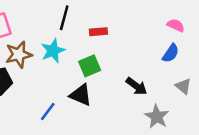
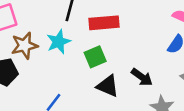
red rectangle: (98, 32) -> (104, 23), size x1.6
black triangle: (81, 95) -> (108, 86), moved

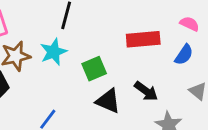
red rectangle: (104, 23) -> (143, 39), moved

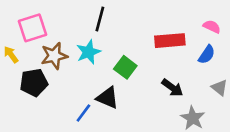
green square: (94, 69) -> (125, 67), turned -30
black triangle: (108, 101) -> (108, 98), moved

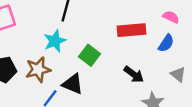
brown star: (54, 56) -> (38, 70), moved

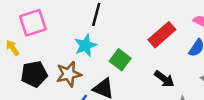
red rectangle: (131, 30) -> (162, 35), turned -36

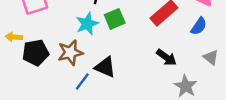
yellow arrow: (13, 48) -> (14, 37), moved, turned -49
green square: (120, 60) -> (115, 19), moved, turned 30

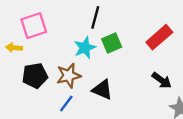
yellow arrow: (14, 37) -> (14, 48), moved
blue line: (82, 81) -> (66, 104), moved

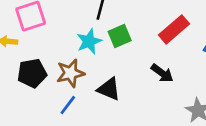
black arrow: (162, 80) -> (162, 73), moved

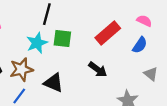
green square: (120, 36) -> (62, 38), turned 30

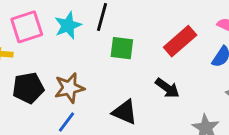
cyan star: (37, 43) -> (68, 25), moved
black triangle: (54, 83) -> (125, 112), moved

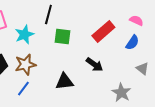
cyan star: (68, 25) -> (24, 35), moved
black triangle: (125, 112) -> (64, 82), turned -30

